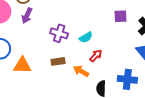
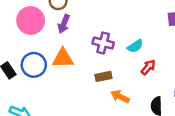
orange triangle: (22, 65) -> (63, 58), moved
orange arrow: (81, 71) -> (120, 97), moved

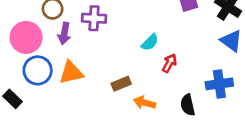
purple cross: (103, 43) -> (94, 18), moved
blue circle: (34, 65) -> (38, 70), moved

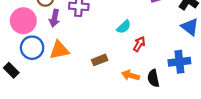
orange arrow: (144, 103) -> (131, 75), moved

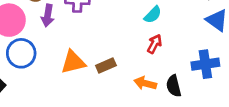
cyan semicircle: (124, 27) -> (153, 15), moved
orange triangle: (59, 50) -> (73, 62), moved

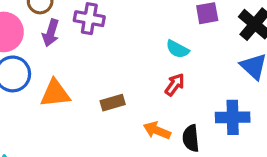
cyan semicircle: (153, 15) -> (177, 49), turned 66
orange triangle: (73, 62) -> (55, 93), moved

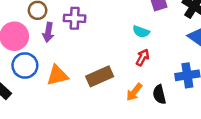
brown rectangle: (113, 103) -> (100, 76), size x1.5
orange arrow: (157, 130) -> (134, 92), turned -66

